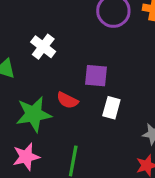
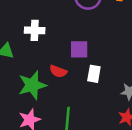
white cross: (43, 47) -> (35, 30), turned -30

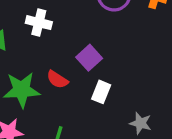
purple square: (79, 49) -> (89, 58), turned 36

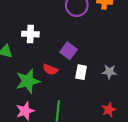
gray star: (140, 123) -> (109, 72), moved

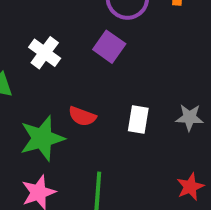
white cross: (30, 34) -> (45, 53), turned 35
purple square: (69, 51) -> (109, 47), moved

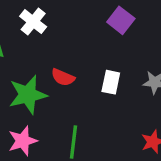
purple square: (109, 47) -> (121, 20), moved

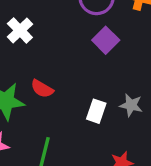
white rectangle: (111, 82) -> (96, 111), moved

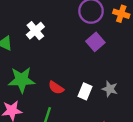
red semicircle: (42, 89) -> (56, 88), moved

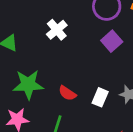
white cross: (35, 31) -> (57, 30), moved

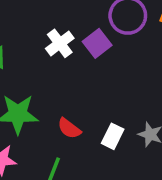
purple square: (112, 41) -> (97, 43), moved

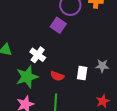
white cross: (60, 43) -> (38, 55), moved

